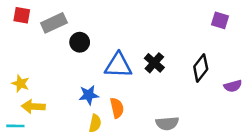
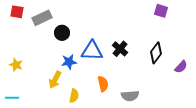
purple square: (220, 20) -> (161, 11), moved
purple semicircle: (233, 86) -> (181, 67), turned -32
blue star: (89, 95) -> (69, 62), moved
yellow arrow: (33, 107) -> (55, 80), moved, turned -66
orange semicircle: (117, 108) -> (103, 84), moved

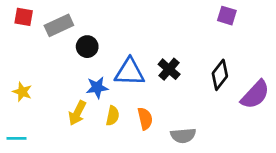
purple semicircle: (181, 67) -> (255, 95), size x1.6
yellow semicircle: (74, 96) -> (113, 116), moved

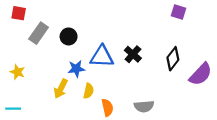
gray rectangle: (59, 25) -> (39, 33), moved, turned -30
orange semicircle: (145, 119) -> (107, 108), moved

